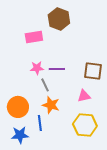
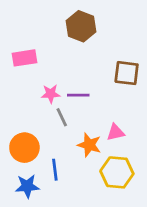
pink rectangle: (34, 37) -> (24, 58), moved
brown square: (93, 71) -> (127, 73), moved
orange star: (51, 105) -> (89, 145), moved

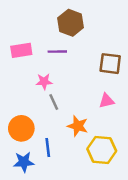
purple line: (78, 95) -> (57, 52), moved
pink triangle: (116, 132) -> (107, 101), moved

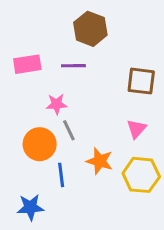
pink triangle: (107, 101) -> (137, 129), turned -35
orange circle: (21, 128) -> (40, 144), moved
blue line: (48, 148) -> (61, 175), moved
yellow hexagon: (102, 150) -> (141, 175), moved

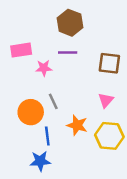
purple line: (73, 66) -> (68, 52), moved
pink star: (57, 104) -> (44, 68), moved
blue star: (30, 207) -> (40, 161), moved

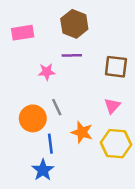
pink rectangle: (21, 50) -> (23, 33), moved
blue star: (40, 161) -> (43, 170), turned -30

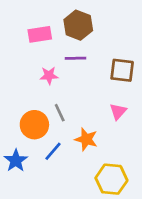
pink rectangle: (23, 33) -> (40, 34), moved
blue line: (50, 144) -> (53, 151), turned 48
yellow hexagon: (116, 144) -> (111, 179), moved
blue star: (43, 170) -> (16, 161), moved

